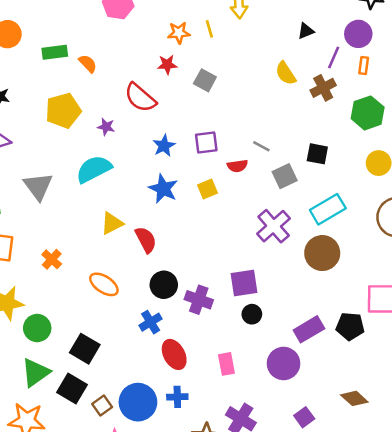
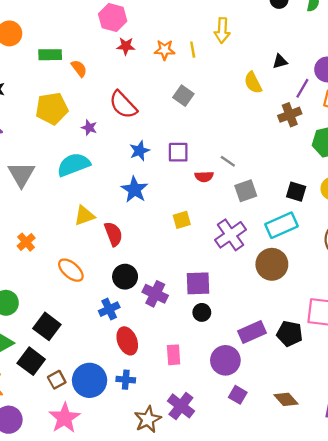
red star: (167, 65) -> (126, 46), moved
yellow semicircle: (286, 73) -> (253, 83), moved
black square: (317, 154) -> (296, 192), moved
yellow square: (208, 189) -> (182, 220), moved
purple square: (304, 417) -> (238, 395), moved, turned -30

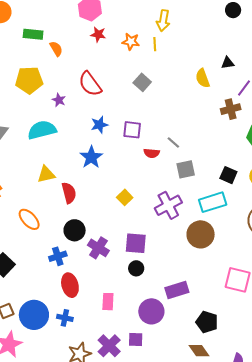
yellow arrow: (222, 30) -> (163, 21), moved
yellow square: (182, 220) -> (125, 197), moved, turned -35
black pentagon: (290, 334) -> (207, 322), moved
purple square: (238, 395) -> (136, 339), moved, turned -35

